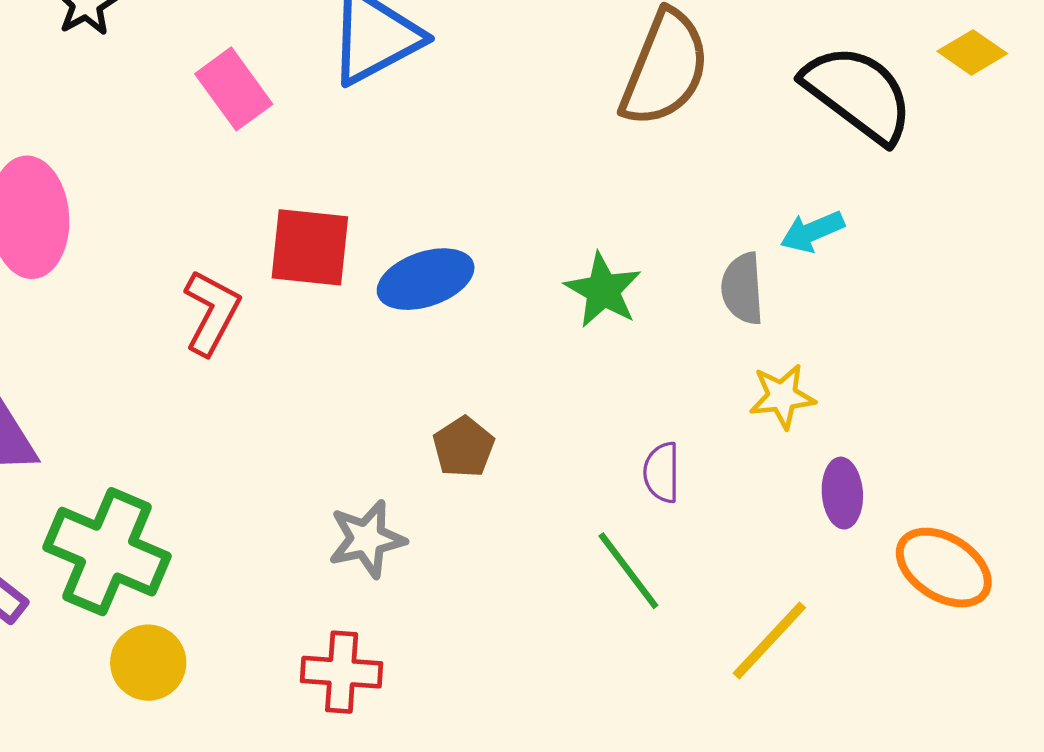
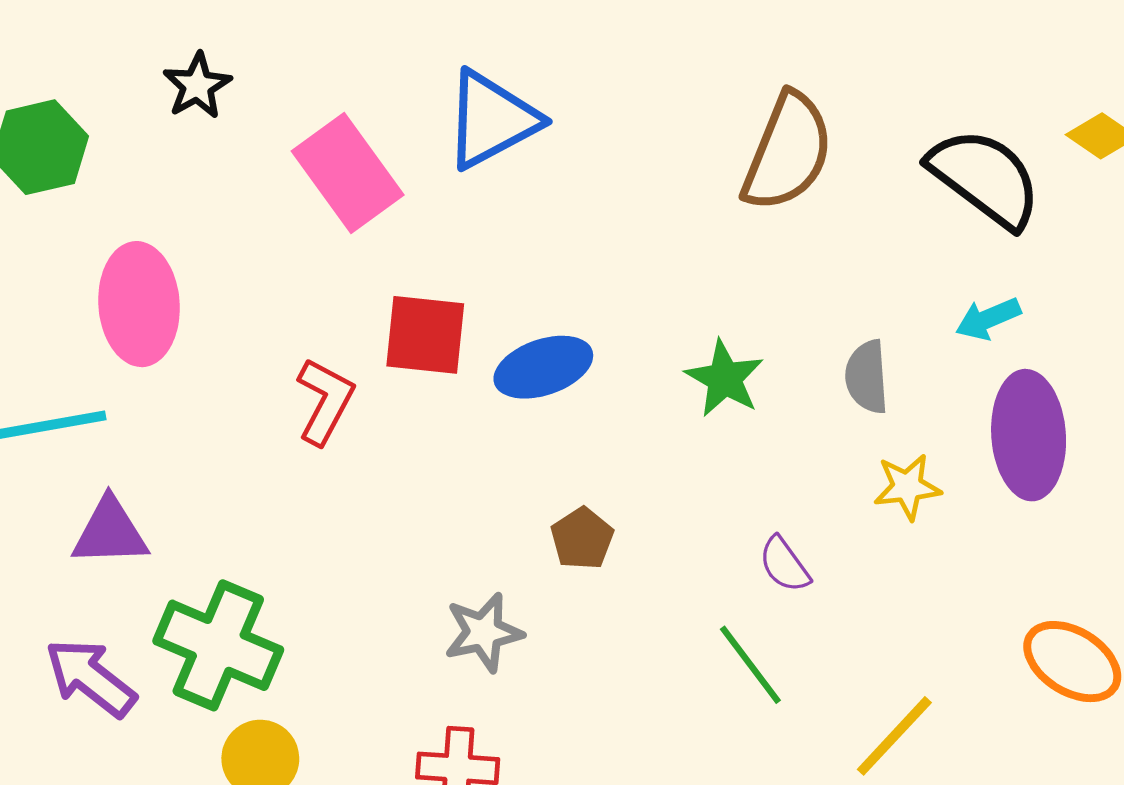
pink rectangle: (234, 89) -> (348, 173), size x1.4
cyan arrow: (812, 232) -> (988, 319), moved
purple semicircle: (662, 472) -> (784, 564), turned -36
purple ellipse: (842, 493) -> (1029, 435), moved, size x1.8

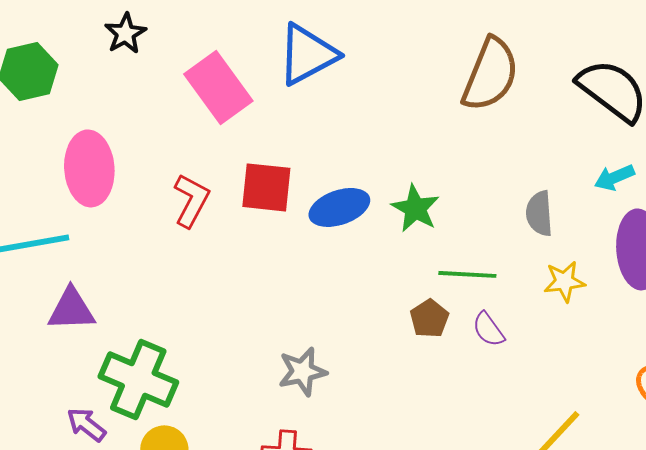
green star: (725, 378) -> (415, 208), moved
red L-shape: (325, 401) -> (191, 200), moved
brown pentagon: (582, 539) -> (429, 318), moved
green line: (750, 665) -> (467, 274), moved, turned -50
purple arrow: (90, 678) -> (86, 424), moved, size x0.7

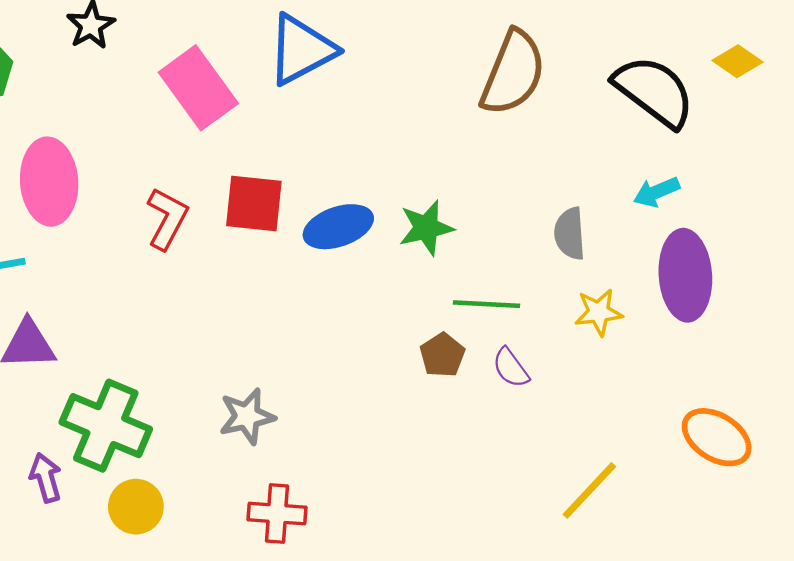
green star: (415, 208) -> (426, 228), turned 30
gray star: (302, 371) -> (247, 416), moved
purple arrow: (86, 424) -> (46, 478), turned 36

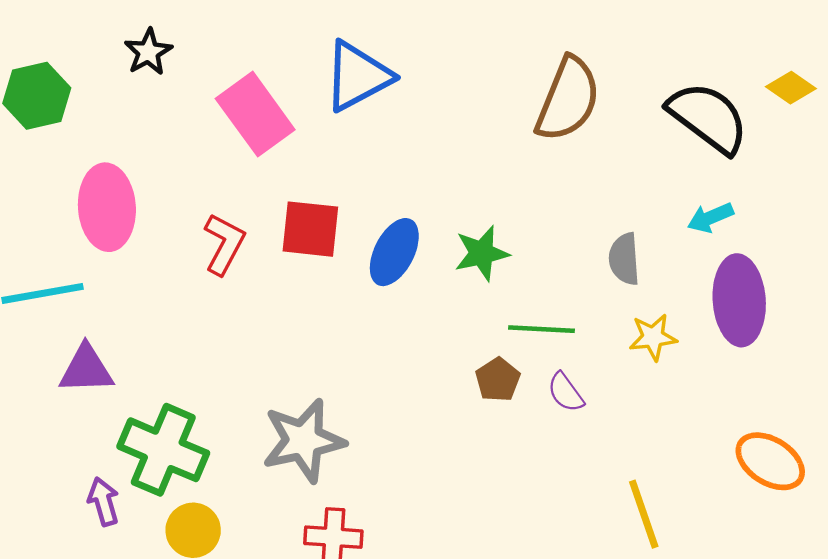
blue ellipse: (338, 227) -> (394, 252), turned -44
gray star: (247, 416) -> (303, 441), size x1.5
yellow line: (589, 490) -> (644, 514), turned -62

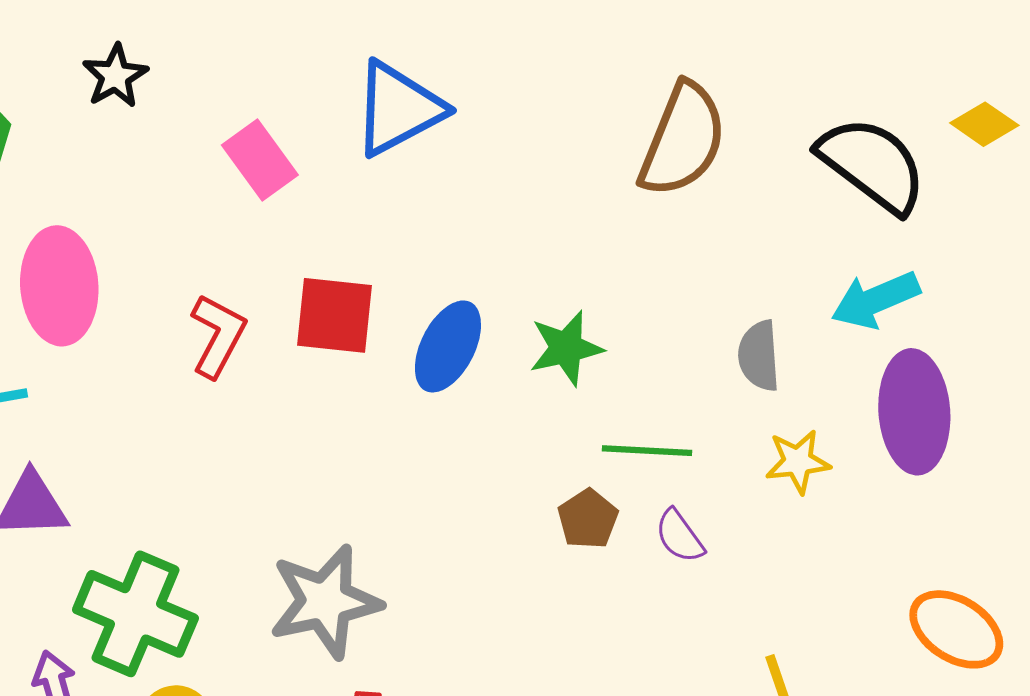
pink rectangle: (255, 114) -> (260, 160), size x0.7
cyan arrow: (710, 218) -> (875, 300), size x1.4

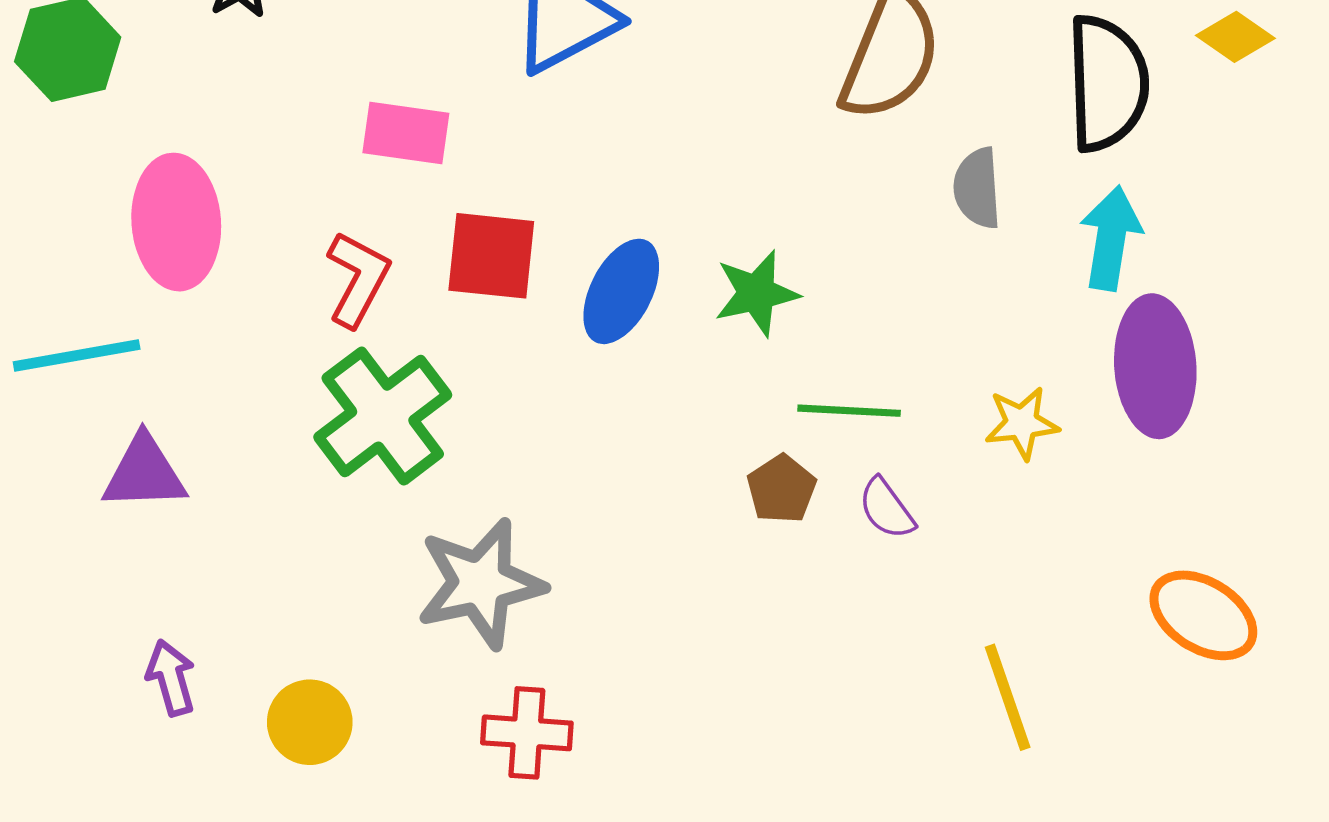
pink rectangle: (260, 160) -> (406, 133), moved, turned -46
black semicircle: (872, 165) -> (1107, 83), turned 51
cyan arrow: (875, 300) -> (1111, 238), turned 122
gray semicircle: (759, 356) -> (977, 188), moved
green cross: (135, 614) -> (383, 416), moved, turned 30

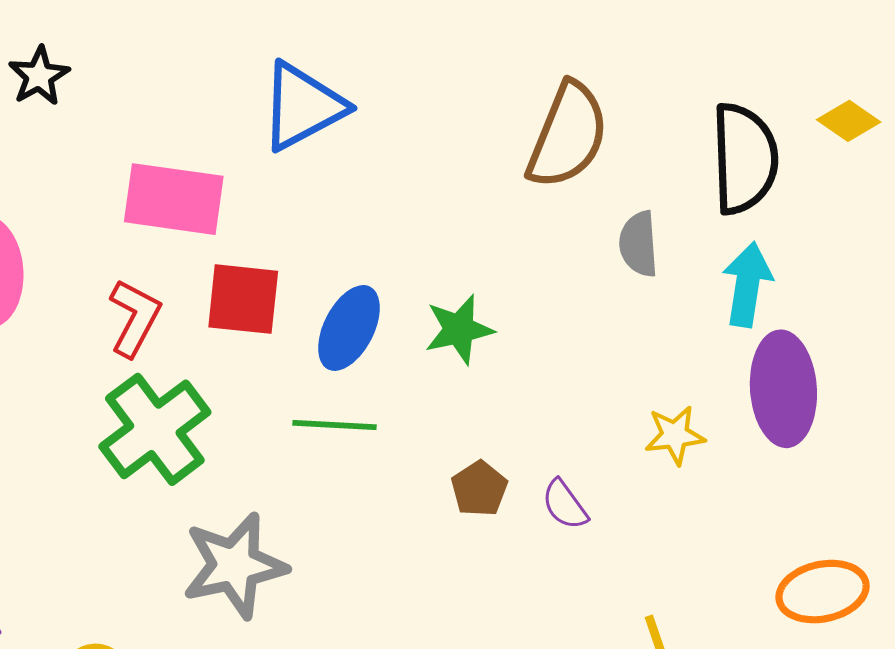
pink rectangle: (406, 133) -> (174, 199), size x1.4
green line: (849, 411) -> (334, 425), moved
orange ellipse: (1203, 615) -> (823, 592), turned -44

